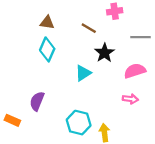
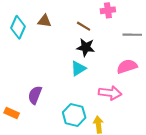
cyan diamond: (47, 49) -> (18, 27), moved
black star: (104, 53) -> (86, 47), moved, turned -30
pink arrow: (130, 99) -> (110, 93), moved, size x1.5

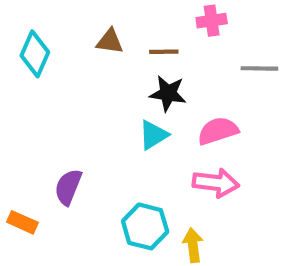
brown triangle: (44, 21) -> (110, 41), moved
brown line: (84, 26) -> (164, 52), turned -32
pink semicircle: (127, 66) -> (218, 131), moved

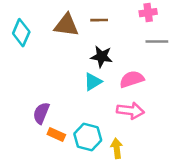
pink cross: (212, 21) -> (148, 13), moved
brown triangle: (110, 41) -> (66, 25), size x1.5
brown line: (164, 52) -> (99, 20), moved
orange rectangle: (22, 222) -> (56, 134), moved

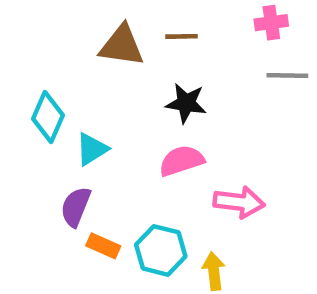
cyan diamond: (21, 33) -> (48, 117), moved
pink semicircle: (132, 79) -> (182, 161), moved
cyan triangle: (93, 82) -> (92, 149), moved

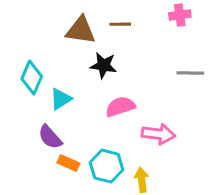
gray line: (287, 76) -> (190, 73), moved
black star: (186, 103) -> (103, 65), moved
purple semicircle: (76, 207) -> (50, 137), turned -64

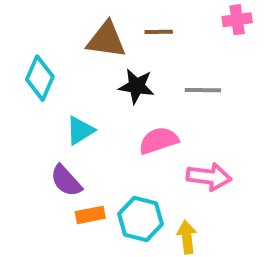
gray line: (190, 73) -> (203, 90), moved
cyan diamond: (32, 78) -> (40, 78), moved
orange rectangle: (68, 163) -> (90, 215), turned -35

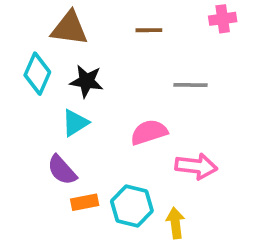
brown triangle: (106, 40) -> (69, 28), moved
black star: (136, 86) -> (87, 81), moved

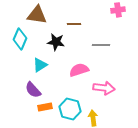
brown line: (149, 30) -> (74, 24), moved
black star: (87, 81) -> (56, 42), moved

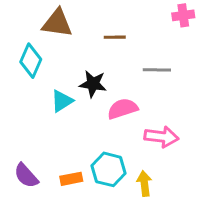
black star: (56, 42) -> (93, 84), moved
purple semicircle: (33, 90) -> (26, 176), moved
orange rectangle: (45, 107) -> (71, 179), moved

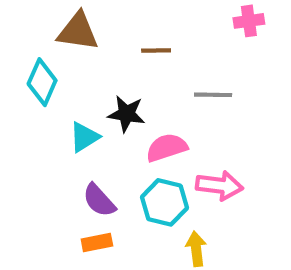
cyan hexagon: (109, 169) -> (164, 202), moved
purple semicircle: (26, 176) -> (99, 200), moved

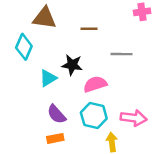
pink arrow: (219, 186) -> (134, 118), moved

